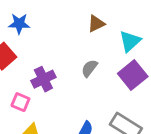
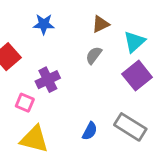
blue star: (19, 24) -> (44, 24), moved
gray semicircle: (89, 68) -> (94, 55), moved

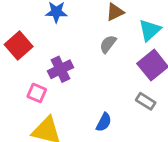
gray rectangle: (130, 127) -> (146, 101), moved, size x0.6

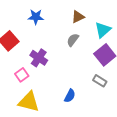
purple cross: (60, 69) -> (39, 58), turned -30
pink square: (37, 93) -> (22, 75), turned 32

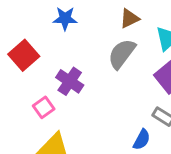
gray semicircle: (73, 40) -> (122, 54), size x1.5
blue semicircle: (70, 96) -> (142, 140), moved

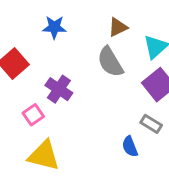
gray semicircle: (122, 54) -> (110, 62), turned -68
blue semicircle: (142, 140) -> (130, 147), turned 130

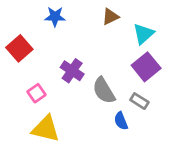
gray semicircle: (110, 62) -> (104, 91), moved
purple cross: (59, 89) -> (72, 71), moved

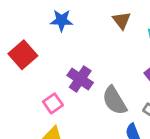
brown triangle: (110, 17) -> (122, 20), turned -42
pink square: (36, 93) -> (53, 103), moved

